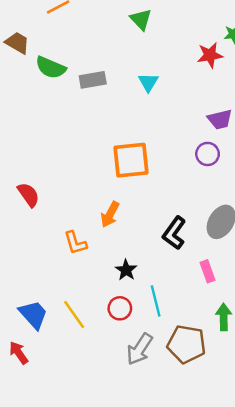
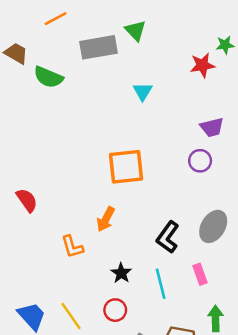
gray rectangle: (93, 80) -> (99, 47), moved, size x1.4
cyan line: (156, 301) -> (161, 284), moved

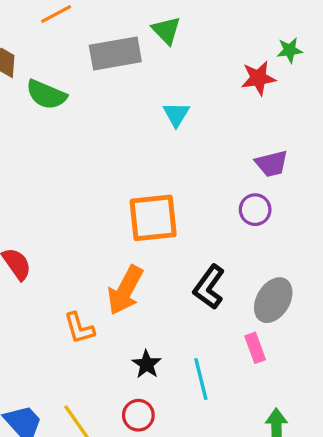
orange arrow: (106, 219) -> (125, 290), size x1.4
black L-shape: (168, 237) -> (209, 287), moved
pink rectangle: (200, 274) -> (255, 348), moved

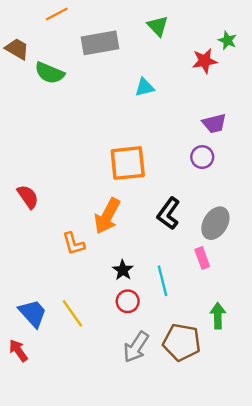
green triangle: (166, 30) -> (158, 26), moved
green star: (290, 50) -> (227, 40), turned 30
cyan triangle: (176, 114) -> (145, 87), turned 45
red circle: (138, 415) -> (128, 301), moved

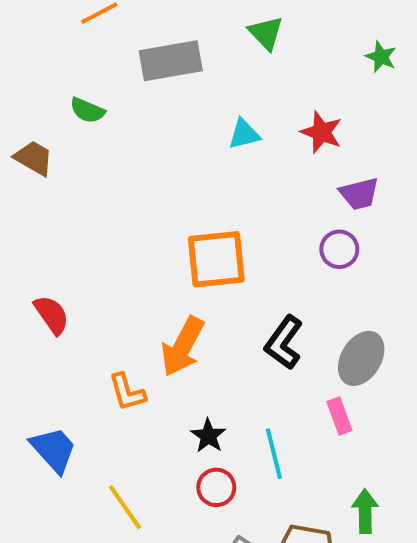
brown trapezoid: (17, 49) -> (34, 158), moved
red star: (205, 61) -> (321, 132), moved, turned 30
green semicircle: (50, 73) -> (87, 110), size x0.7
blue trapezoid: (33, 313) -> (54, 450), moved

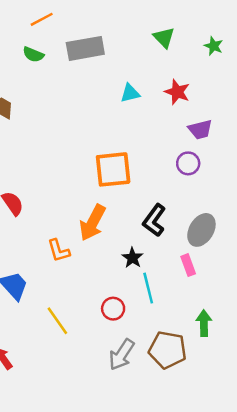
green triangle: (266, 33) -> (164, 38), moved
green semicircle: (87, 110) -> (33, 54), moved
black star: (208, 436) -> (132, 258), moved

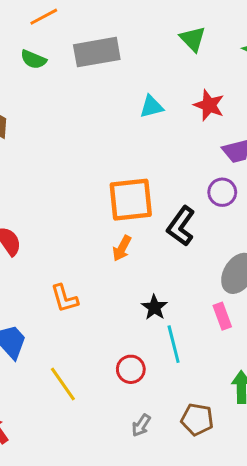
black L-shape: (154, 220) -> (181, 226), moved
orange arrow: (93, 223) -> (122, 248), moved, size x0.6
brown pentagon: (168, 350) -> (197, 419), size x0.7
gray arrow: (122, 355) -> (141, 425), size x0.6

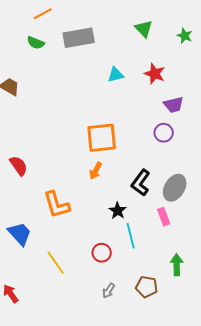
black L-shape: (181, 226) -> (141, 183), moved
orange L-shape: (64, 298) -> (57, 205), size x1.4

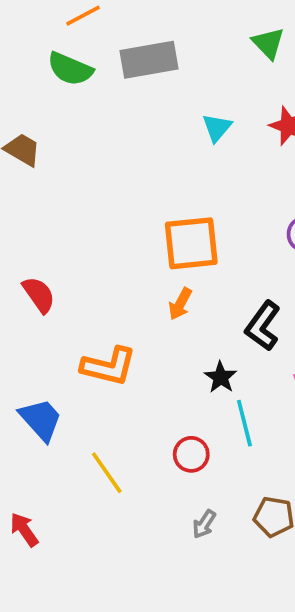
green semicircle: (36, 43) -> (70, 69), size x1.4
cyan triangle: (116, 75) -> (217, 128), turned -36
orange L-shape: (57, 205) -> (109, 366), turned -60

